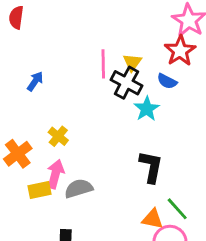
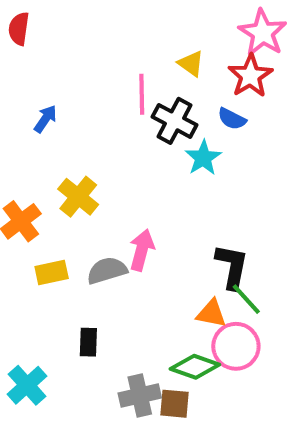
yellow triangle: (132, 62) -> (191, 64), moved, turned -30
yellow cross: (58, 136) -> (78, 197), size x1.4
black L-shape: (151, 167) -> (232, 266), moved
pink arrow: (55, 174) -> (142, 250), moved

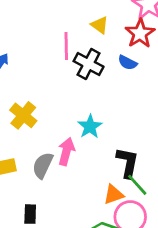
cyan star: (203, 158) -> (90, 126), moved
gray semicircle: (107, 270) -> (43, 165), turned -48
orange triangle: (211, 313) -> (114, 195), turned -30

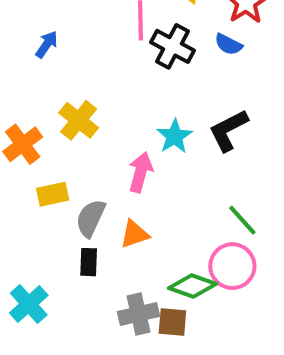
black L-shape: (127, 163) -> (228, 130), moved, turned -128
gray semicircle: (43, 165) -> (91, 218), moved
orange triangle: (114, 195) -> (135, 234), moved

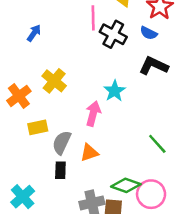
black L-shape: (228, 130) -> (154, 66), moved, turned 52
pink circle: (232, 266) -> (151, 194), moved

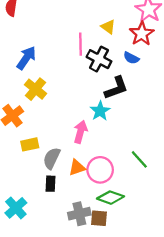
blue arrow: (34, 33) -> (26, 58), size x1.5
black L-shape: (154, 66) -> (116, 88), moved, turned 135
yellow cross: (54, 81) -> (36, 89), moved
pink circle: (151, 194) -> (100, 170), moved

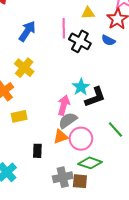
yellow triangle: (108, 27) -> (88, 13), turned -40
blue arrow: (26, 58) -> (27, 31), moved
black L-shape: (116, 88) -> (95, 97), moved
gray semicircle: (52, 158) -> (68, 120), moved, turned 30

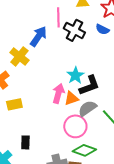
blue arrow: (27, 31) -> (38, 36), moved
gray semicircle: (68, 120) -> (87, 108), moved
orange triangle: (61, 137) -> (71, 98), moved
black rectangle: (37, 151) -> (25, 142), moved

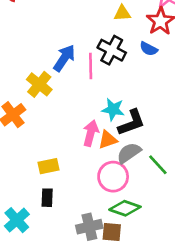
pink line: (58, 17) -> (91, 66), moved
cyan star: (75, 75) -> (113, 109), turned -30
yellow rectangle: (14, 104) -> (48, 166), moved

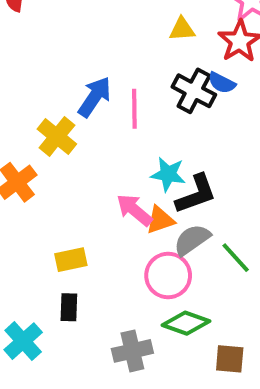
black cross: (112, 50) -> (194, 91), moved
pink arrow: (91, 133) -> (134, 210), turned -65
brown square: (112, 232) -> (230, 359), moved

